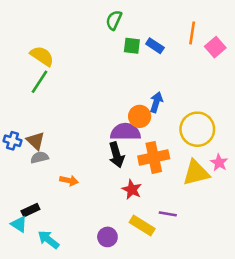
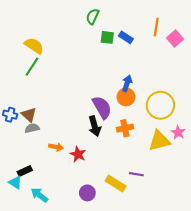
orange circle: (140, 116) -> (126, 97), moved
purple semicircle: (125, 132) -> (102, 107), turned 60
orange cross: (154, 157) -> (125, 128), size x0.7
red star: (132, 190) -> (78, 154), moved

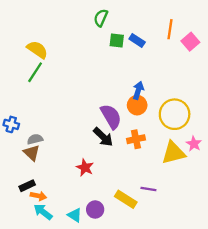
brown triangle: (29, 115) -> (32, 153), moved
black arrow: (95, 126) -> (103, 137), turned -30
orange arrow: (56, 147) -> (38, 196), moved
cyan triangle: (15, 182) -> (75, 215), moved

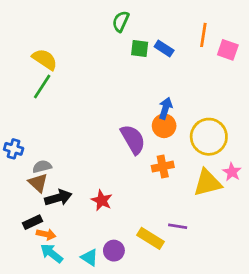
pink square: (190, 42) -> (228, 50), turned -30
black arrow: (103, 137) -> (58, 198), moved, turned -60

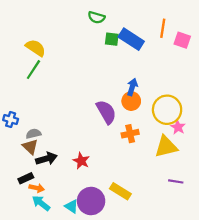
green semicircle: (121, 21) -> (96, 17), turned -98
blue rectangle: (164, 49) -> (131, 39), size x1.6
pink star: (232, 172) -> (178, 127), moved
purple line: (178, 226) -> (176, 181), moved
purple circle: (114, 251) -> (91, 201), size x1.6

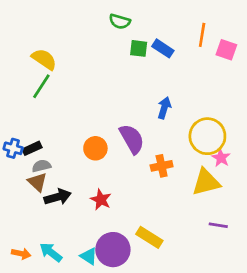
blue rectangle: (131, 39) -> (163, 48), size x0.7
orange circle: (131, 101) -> (95, 148), moved
black rectangle: (26, 178) -> (32, 148), moved
orange arrow: (37, 188) -> (21, 254), moved

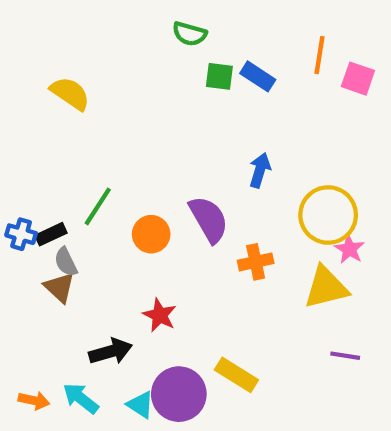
green line: (41, 86) -> (98, 206), moved
gray semicircle: (41, 166) -> (66, 262), turned -102
black arrow: (58, 197) -> (111, 351), moved

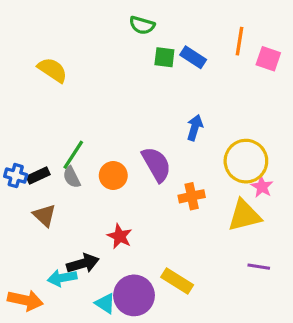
gray semicircle: (66, 262) -> (72, 177), moved
cyan arrow: (81, 398) -> (62, 278), moved, turned -48
orange arrow: (34, 400) -> (25, 300), size x1.5

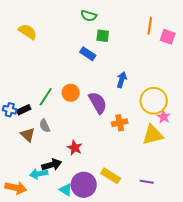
blue rectangle: (193, 57) -> (88, 54), moved
yellow semicircle: (52, 70) -> (28, 32), moved
orange circle: (113, 176) -> (71, 93), moved
gray semicircle: (72, 177) -> (45, 126), moved
purple line: (259, 267) -> (147, 182), moved

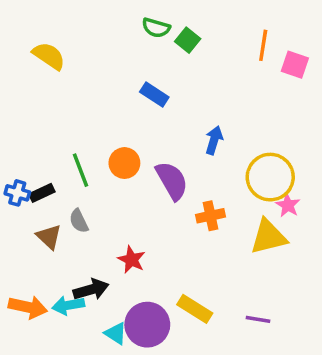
green square: (103, 36) -> (188, 40), moved, turned 32
green line: (46, 97) -> (81, 170), turned -54
orange arrow: (16, 188) -> (28, 307), moved

